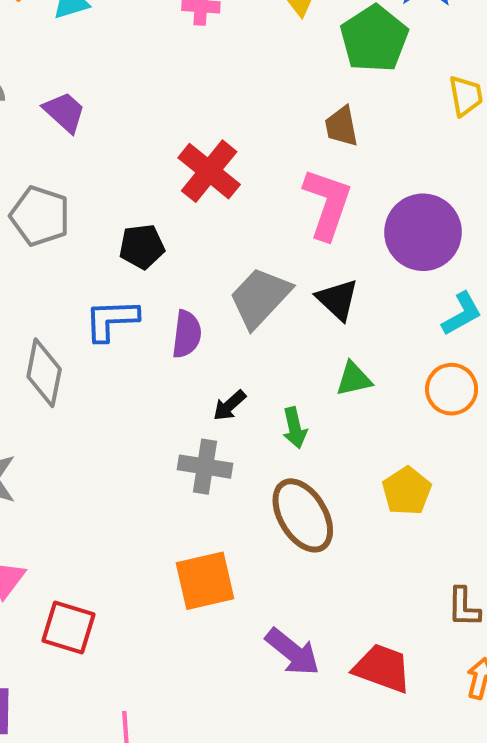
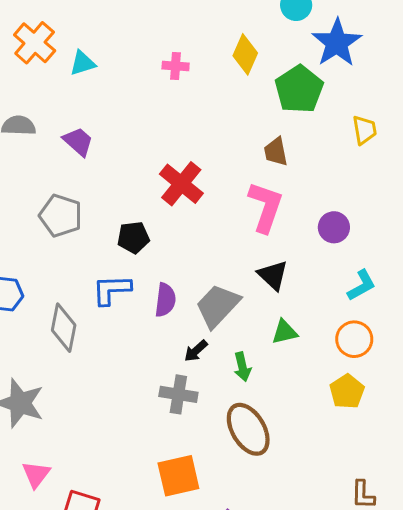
purple circle: (423, 232) -> (334, 227), size x0.6
gray trapezoid: (260, 297) -> (218, 306), moved
yellow pentagon: (407, 491) -> (347, 391), moved

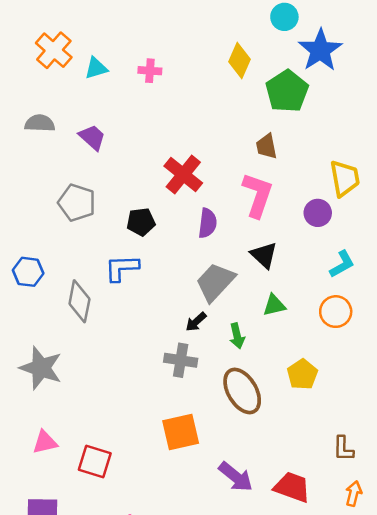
pink cross: (176, 66) -> (150, 71), moved
yellow trapezoid: (364, 130) -> (345, 178), moved, size x1.4
purple semicircle: (165, 300) -> (208, 223), moved
yellow pentagon: (347, 391) -> (302, 374), moved
pink triangle: (36, 474) -> (45, 442), moved, turned 40

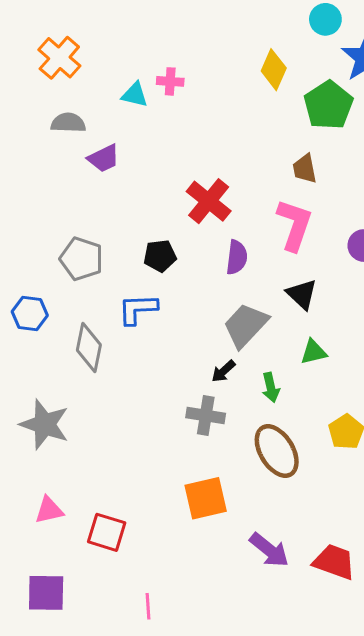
cyan triangle: (96, 68) -> (135, 95), moved, turned 30
gray semicircle: (40, 123) -> (68, 123), moved
purple trapezoid: (92, 137) -> (104, 158), turned 112
gray pentagon: (77, 203) -> (82, 259), moved

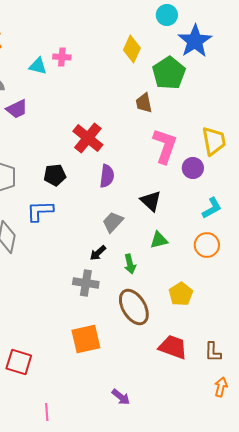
brown trapezoid: (305, 169) -> (144, 103), moved
pink L-shape: (294, 225) -> (165, 146), moved
gray trapezoid: (246, 325) -> (113, 222), size x0.7
purple arrow: (269, 550) -> (121, 397), moved, size x0.7
red trapezoid: (334, 562) -> (173, 347), moved

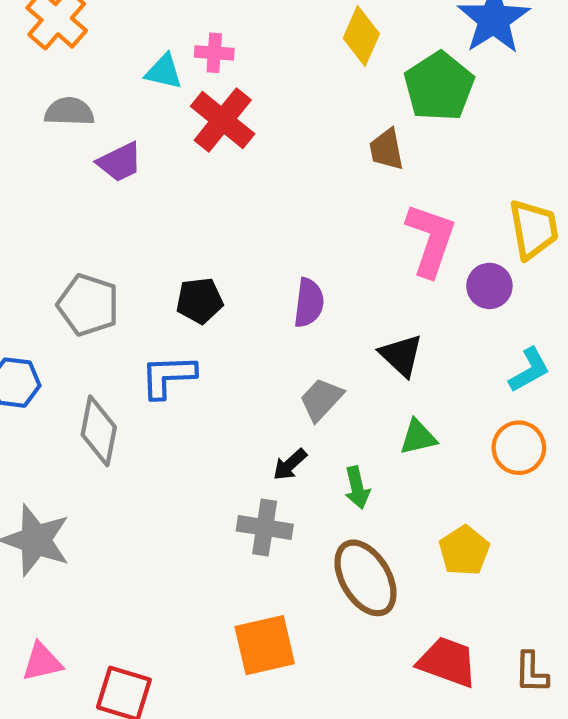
red cross: (88, 138) -> (223, 120), moved

